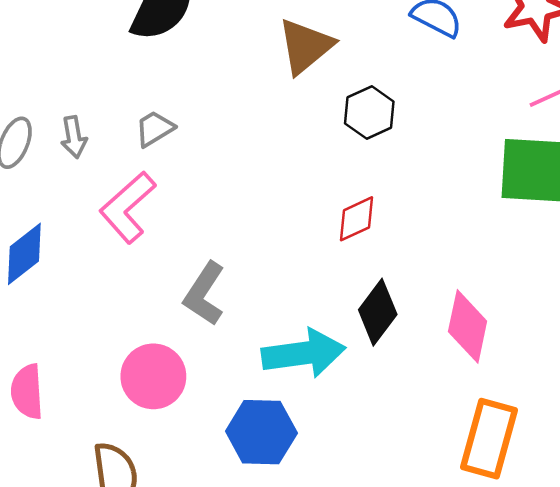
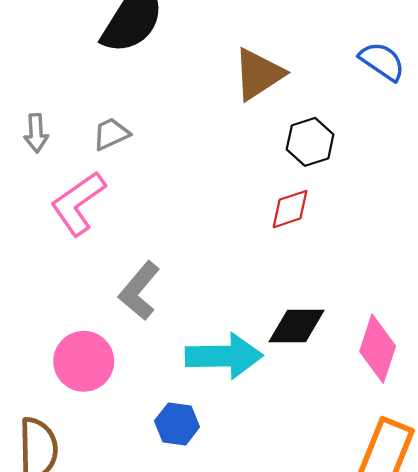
red diamond: (356, 219) -> (290, 209), moved
black diamond: (378, 312) -> (297, 326), turned 46
blue hexagon: (261, 432) -> (177, 424), size x0.7

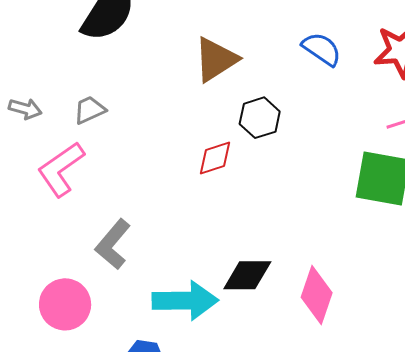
gray arrow: (36, 133) -> (25, 109), turned -72
red diamond: (290, 209) -> (215, 158), moved

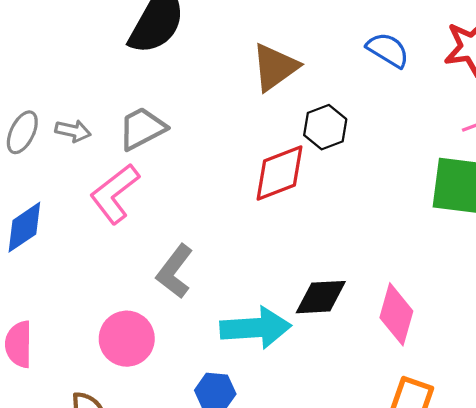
gray trapezoid: (90, 110) -> (142, 128), size x1.4
red diamond: (215, 158) -> (280, 173), size x1.5

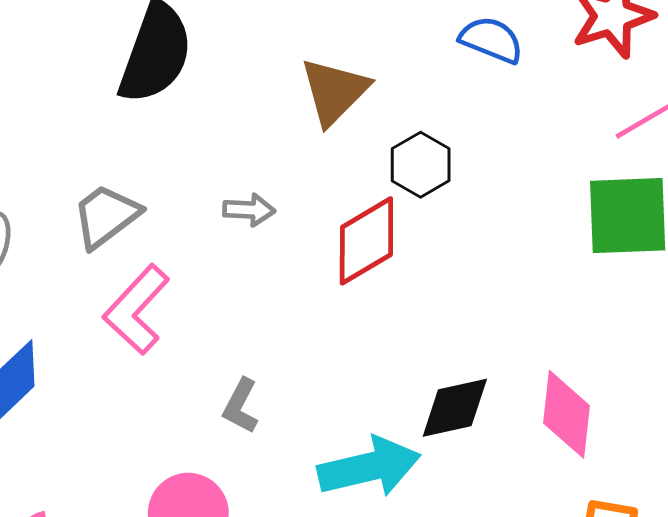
gray trapezoid: (142, 128) -> (106, 216), moved
gray arrow: (73, 131) -> (249, 210), moved
gray L-shape: (175, 271) -> (241, 406), size x0.7

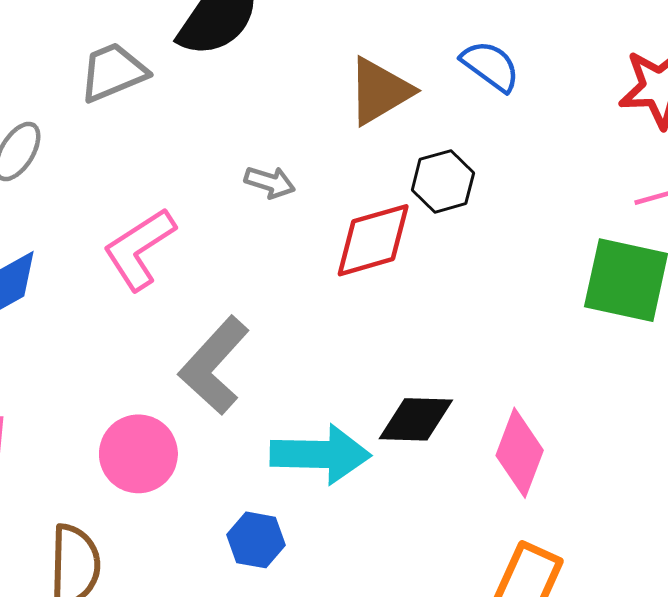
blue semicircle: (491, 40) -> (490, 66), moved
gray trapezoid: (106, 216) -> (113, 72), moved
gray L-shape: (241, 406) -> (214, 365), size x1.8

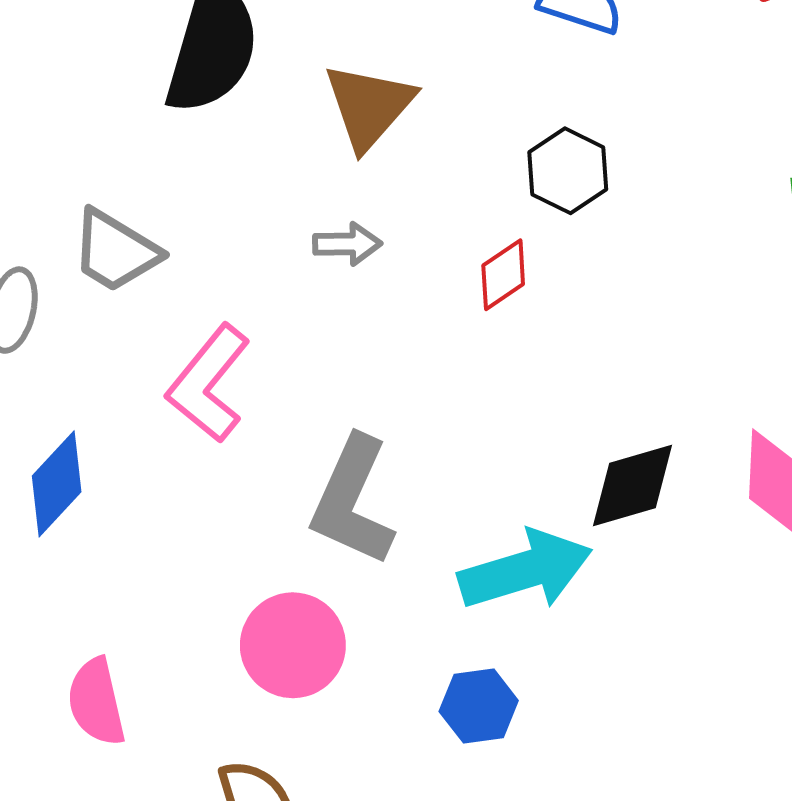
gray trapezoid: (113, 72) -> (115, 251), moved, turned -108
brown triangle: (380, 91) -> (369, 106), moved
red diamond: (373, 240) -> (503, 275), size x0.6

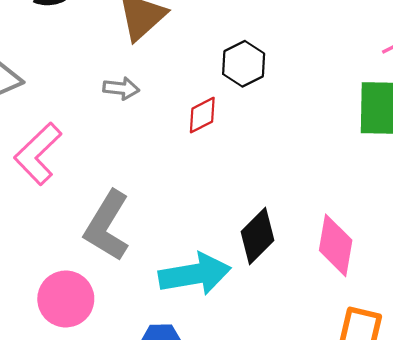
black diamond: (632, 486) -> (257, 236), turned -36

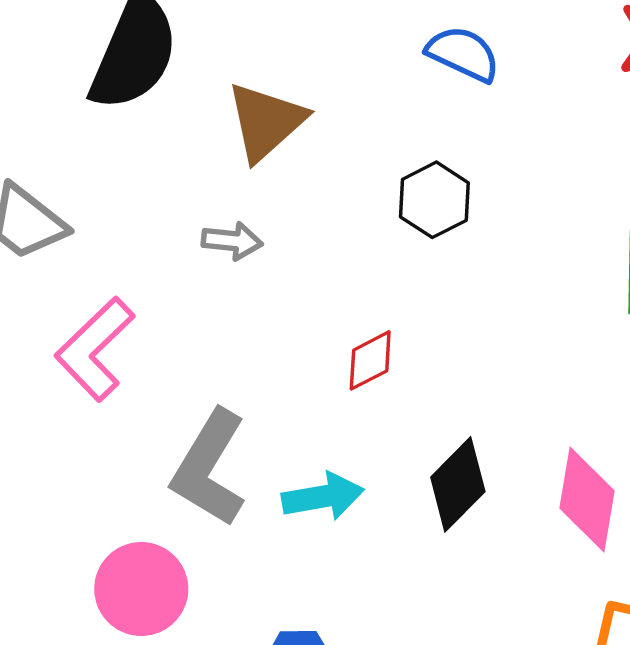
red diamond: (202, 115) -> (370, 360), moved
cyan arrow: (195, 274) -> (323, 497), moved, size x0.7

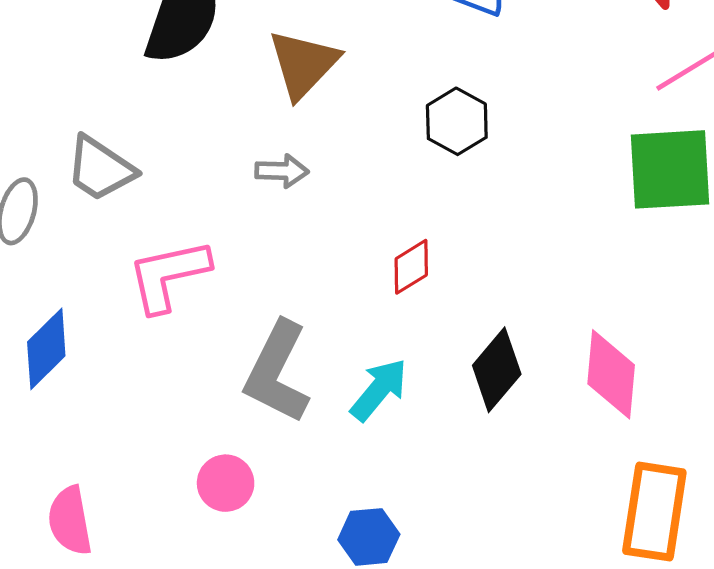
pink L-shape: (95, 349) -> (168, 275), turned 36
cyan arrow: (323, 497) -> (379, 390), turned -36
pink circle: (141, 589) -> (226, 483), size x0.7

